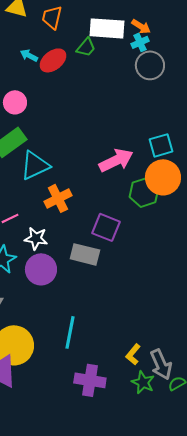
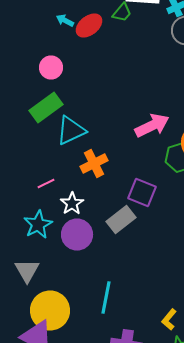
white star: (36, 238) -> (72, 204), turned 30
gray rectangle: (85, 254) -> (121, 220), turned -52

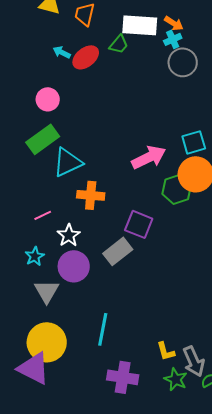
orange cross: (94, 164) -> (91, 195), turned 32
cyan star: (38, 224) -> (35, 256), size x0.7
gray triangle: (27, 270) -> (47, 291), moved
yellow L-shape: (169, 320) -> (166, 351), turned -55

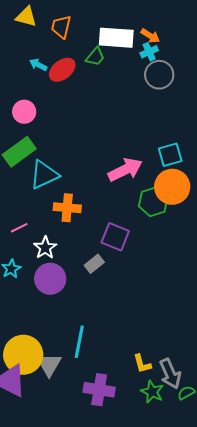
gray rectangle: (118, 251) -> (94, 264), size x0.7
gray triangle: (47, 291) -> (49, 365), moved

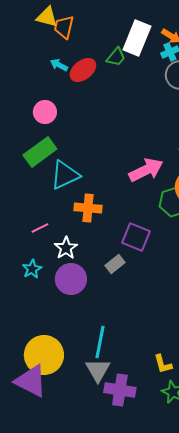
orange trapezoid: (61, 27) -> (64, 27), moved
white rectangle: (116, 38) -> (137, 38), turned -72
gray triangle: (49, 365) -> (98, 370), moved

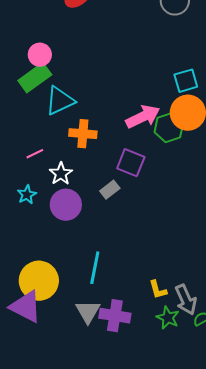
pink circle: (45, 112) -> (40, 55), moved
pink arrow: (146, 170) -> (143, 117), moved
gray triangle: (98, 370) -> (88, 312), moved

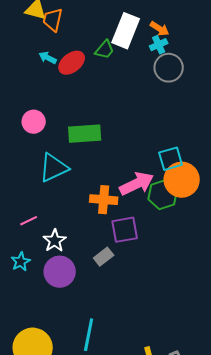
green rectangle: (35, 78) -> (85, 134), moved, turned 32
cyan square: (186, 81) -> (171, 159), moved
orange cross: (83, 134) -> (104, 200), moved
purple square: (131, 163) -> (125, 230), turned -32

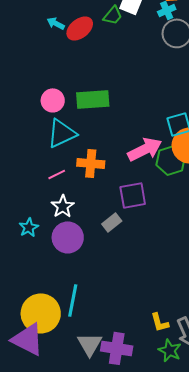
pink circle: (34, 122) -> (53, 100), moved
orange cross: (104, 200) -> (91, 163), moved
pink line: (29, 221) -> (57, 174), moved
cyan line: (89, 335) -> (73, 300), moved

